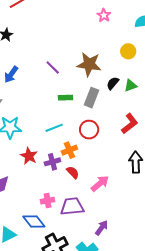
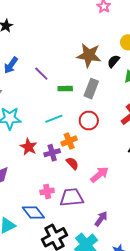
purple line: (53, 68) -> (41, 74), moved
black semicircle: (113, 83) -> (113, 61), moved

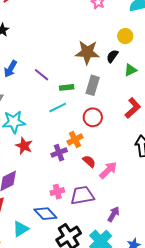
cyan line: (54, 119) -> (58, 108), moved
red star: (29, 147) -> (24, 146), moved
red semicircle: (72, 163) -> (89, 161), moved

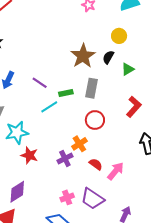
brown star: (87, 52) -> (83, 56), turned -30
cyan line: (58, 108) -> (49, 107), moved
purple trapezoid: (82, 195) -> (92, 199), turned -130

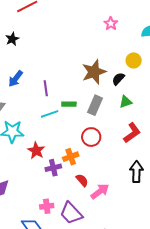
green triangle: (128, 69) -> (126, 102), moved
purple line: (40, 83) -> (46, 88), turned 35
red star: (29, 155) -> (36, 151), moved

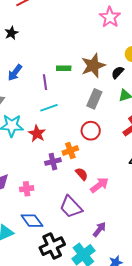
pink star: (111, 24) -> (110, 17), size x1.5
green rectangle: (69, 104) -> (64, 68), moved
red star: (36, 151) -> (37, 134), moved
pink cross: (47, 206) -> (27, 189), moved

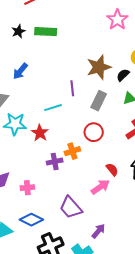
green rectangle: (64, 68) -> (46, 32), moved, size x1.5
purple line: (45, 82) -> (72, 88), moved
red semicircle: (82, 174) -> (112, 169), moved
blue diamond: (32, 221) -> (31, 220), turned -30

